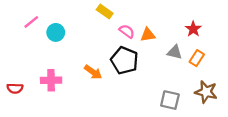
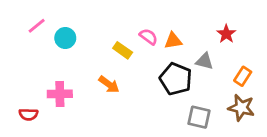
yellow rectangle: (105, 11) -> (123, 50), moved
orange rectangle: (197, 58) -> (243, 76), moved
black pentagon: (124, 60) -> (176, 79), moved
red semicircle: (15, 88) -> (28, 114), moved

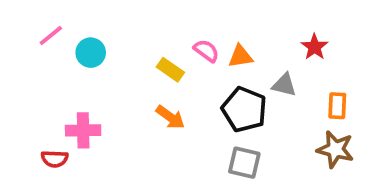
orange rectangle: (243, 76) -> (337, 106), turned -30
orange arrow: (109, 84) -> (170, 117), moved
red semicircle: (28, 114) -> (55, 159), moved
gray square: (199, 117) -> (244, 163), moved

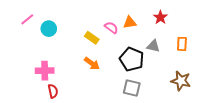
red star: (314, 47) -> (160, 17), moved
orange triangle: (241, 56) -> (130, 22), moved
orange rectangle: (337, 106) -> (182, 44), moved
red semicircle: (55, 159) -> (53, 91), moved, turned -104

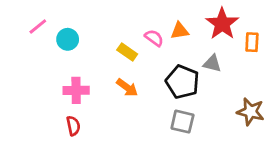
red star: (160, 17) -> (222, 24), size x1.6
orange rectangle: (182, 44) -> (252, 42), moved
pink cross: (45, 71) -> (76, 90), moved

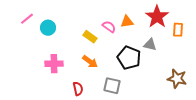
gray square: (182, 122) -> (112, 86), moved
red semicircle: (73, 126) -> (78, 89), moved

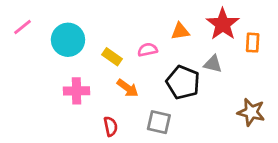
pink line: (27, 19) -> (23, 27), moved
pink semicircle: (109, 27) -> (148, 50), moved, turned -48
cyan circle: (48, 28) -> (68, 40), size x1.5
yellow rectangle: (90, 37) -> (112, 57), moved

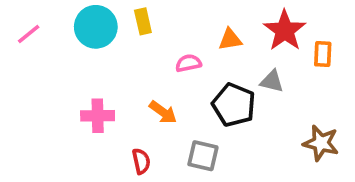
cyan circle: (68, 40) -> (96, 27), moved
yellow rectangle: (112, 57) -> (143, 21), moved, turned 42

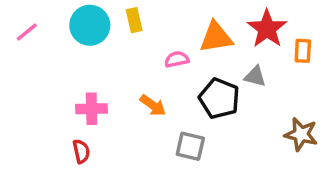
orange triangle: (230, 40) -> (216, 37), size x1.5
red semicircle: (141, 161) -> (81, 151), moved

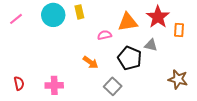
pink cross: (92, 109) -> (54, 85), moved
gray square: (190, 146) -> (113, 86), turned 30
red semicircle: (81, 151) -> (19, 83), moved

